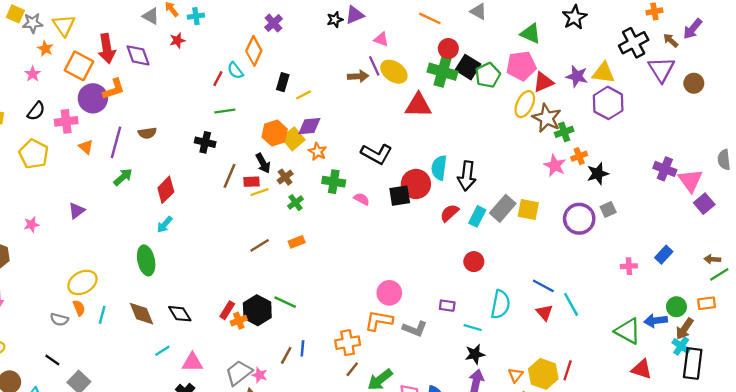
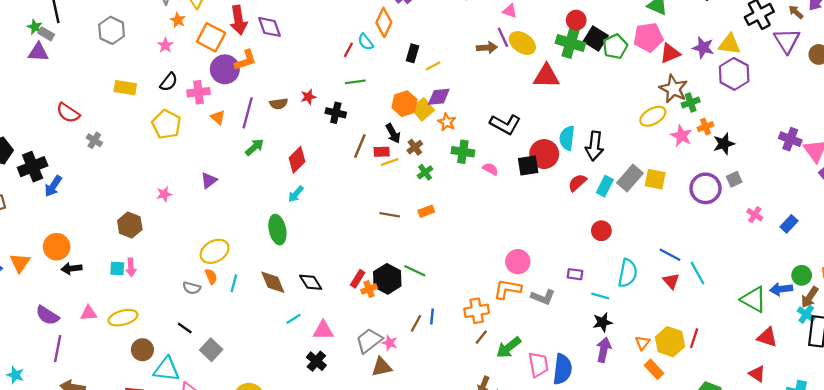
red star: (177, 40) -> (308, 97), moved
yellow ellipse: (525, 104) -> (653, 116), moved, turned 35
brown line: (260, 245) -> (390, 215), turned 42
pink cross: (629, 266) -> (755, 215), moved, turned 35

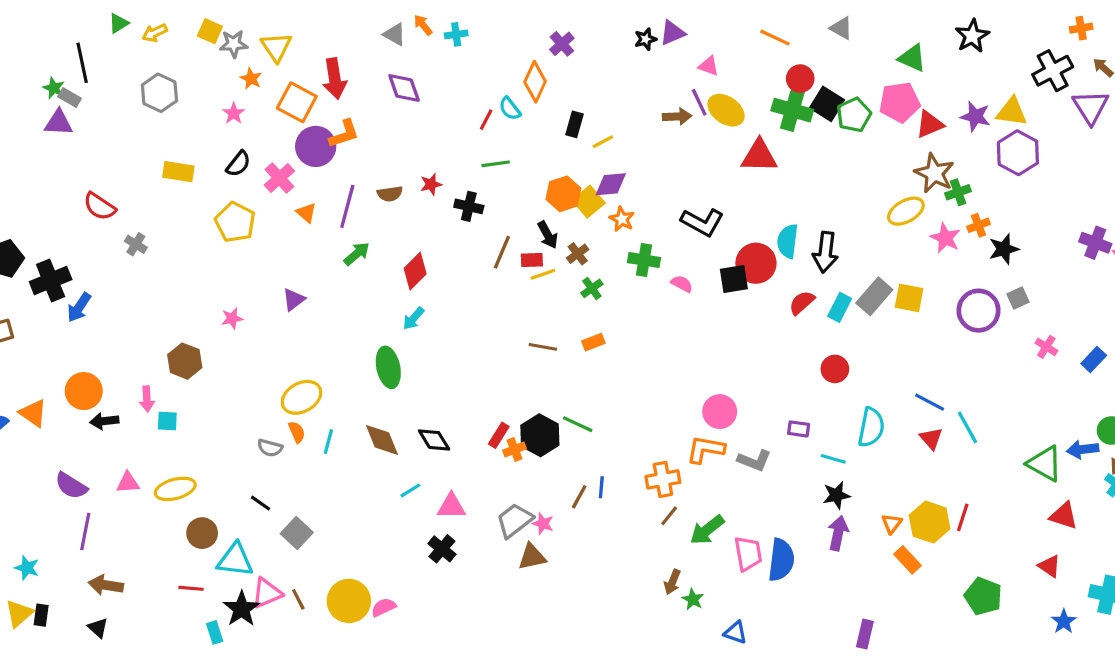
purple diamond: (269, 27) -> (404, 88), moved
pink cross: (198, 92) -> (279, 178), turned -35
orange triangle: (20, 263) -> (33, 413), turned -30
pink arrow: (131, 267) -> (147, 399), moved

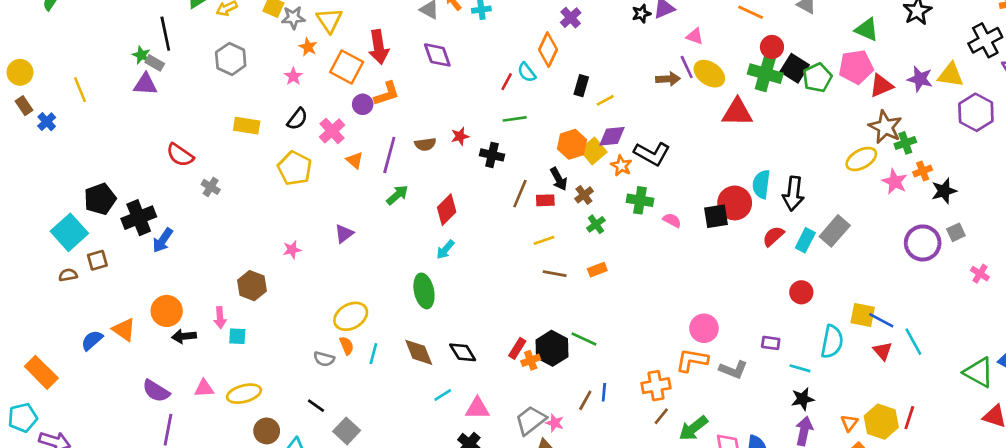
purple circle: (316, 146) -> (363, 104), size x0.6
purple hexagon: (1018, 153) -> (976, 112), moved
black L-shape: (702, 222) -> (652, 154), moved
yellow line: (543, 274) -> (544, 240), moved
yellow square: (909, 298) -> (863, 315), moved

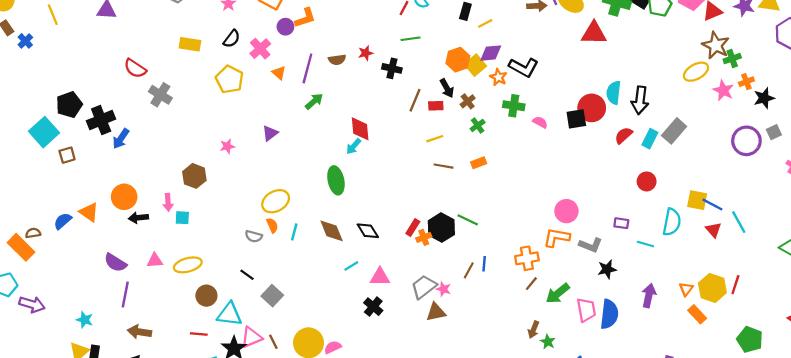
gray cross: (211, 187) -> (160, 95), size x1.5
red diamond: (447, 210) -> (360, 129), moved, turned -50
brown semicircle: (68, 275) -> (33, 233), moved
black star: (803, 399) -> (607, 269), moved

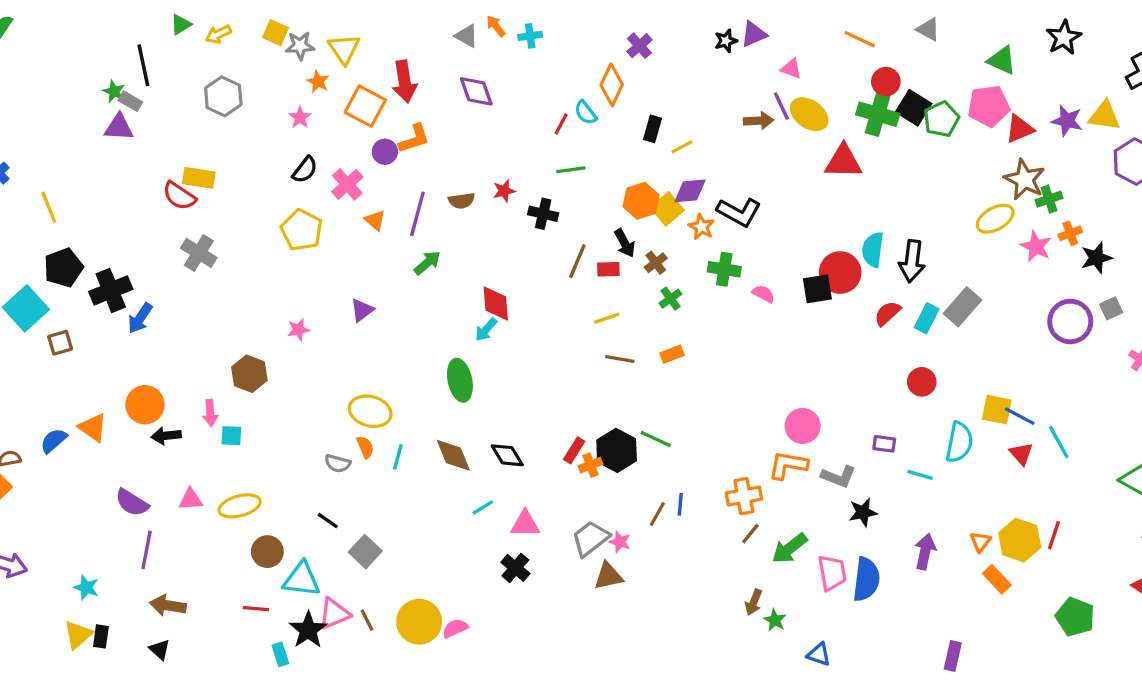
yellow line: (53, 15) -> (49, 207), moved
yellow rectangle: (190, 44) -> (199, 178), moved
red semicircle: (135, 68) -> (179, 196), moved
yellow ellipse: (276, 201) -> (370, 411), turned 44

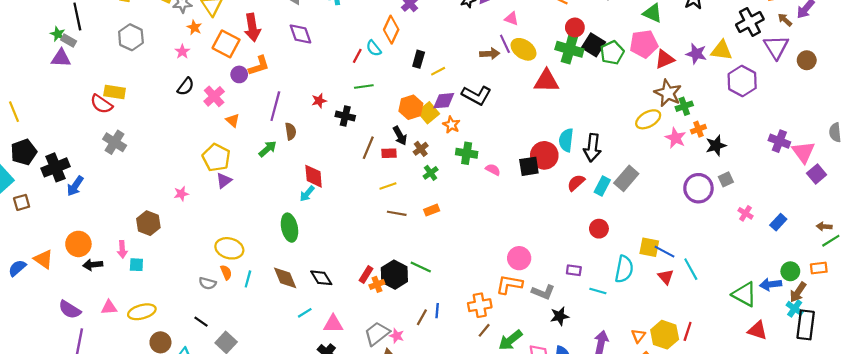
brown semicircle: (462, 201) -> (291, 131), moved, turned -91
black L-shape: (739, 212) -> (476, 95), moved
purple line: (417, 214) -> (275, 106), moved
yellow pentagon: (302, 230) -> (216, 158), moved

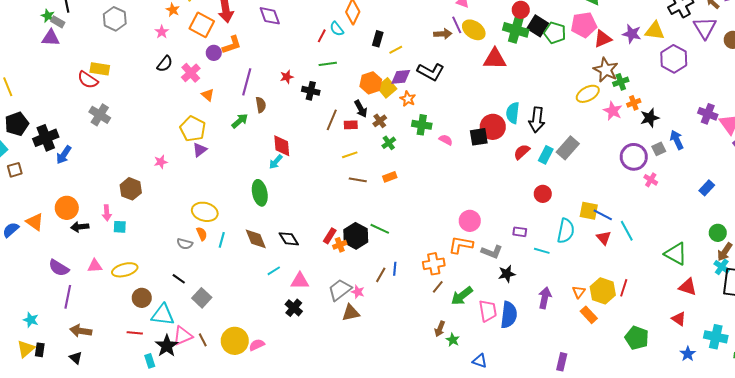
green pentagon: (612, 53) -> (555, 33), turned -30
pink cross: (745, 213) -> (651, 180), moved
blue arrow: (771, 284) -> (677, 140), moved, turned 72

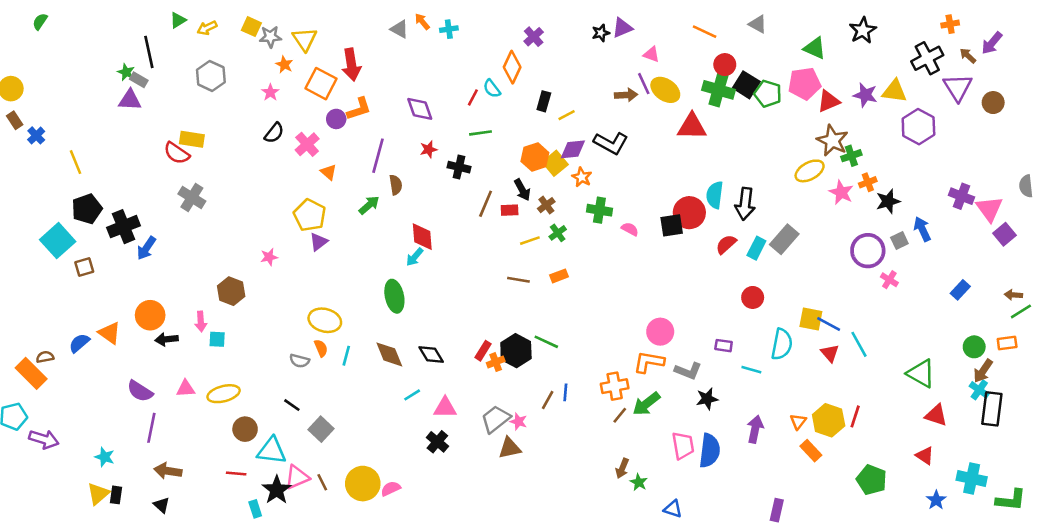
purple diamond: (270, 16) -> (420, 109), moved
yellow line: (350, 155) -> (530, 241), moved
green arrow: (462, 296) -> (646, 404), moved

